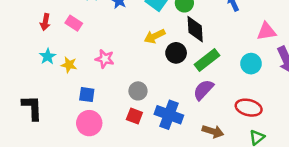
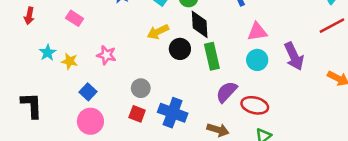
red arrow: (45, 22) -> (29, 16), moved
pink triangle: (266, 31) -> (257, 32), moved
green rectangle: (207, 60) -> (212, 56), turned -65
purple semicircle: (203, 90) -> (227, 92), moved
blue square: (87, 95) -> (88, 92), turned 35

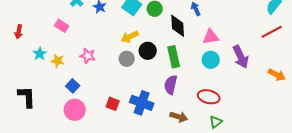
red arrow: (29, 16) -> (19, 32), moved
black diamond: (200, 24) -> (178, 26), moved
gray circle: (141, 88) -> (127, 59), moved
purple semicircle: (227, 92) -> (171, 85), moved, turned -30

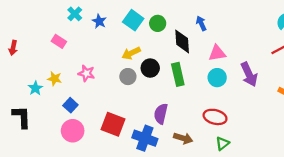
cyan star: (40, 54) -> (35, 88), moved
purple semicircle: (171, 85) -> (161, 114), moved
blue cross: (142, 103) -> (145, 138), moved
red square: (113, 104) -> (113, 124), size x1.6

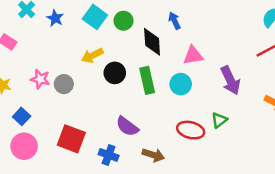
gray circle: (128, 77) -> (64, 84), moved
cyan circle: (217, 78) -> (181, 84), moved
purple semicircle: (161, 114) -> (127, 126), turned -66
blue cross: (145, 138) -> (109, 155), size x0.7
green triangle: (222, 143) -> (219, 120), moved

